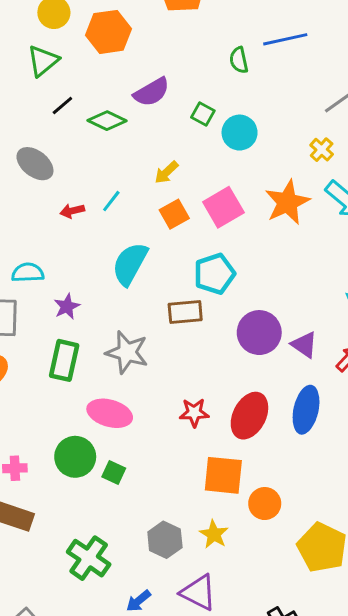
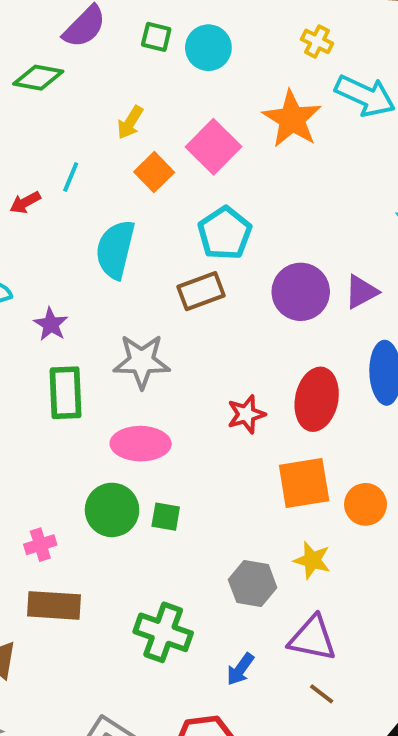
purple triangle: (304, 345) -> (361, 292), turned -48

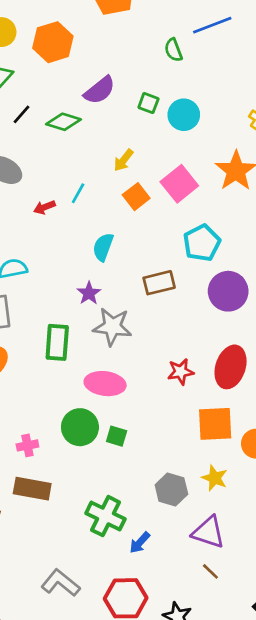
cyan pentagon: (225, 233) -> (202, 243), moved
cyan semicircle: (115, 249) -> (103, 247), size x0.7
purple star: (51, 324) -> (89, 293), moved
blue arrow: (240, 669) -> (140, 543), moved

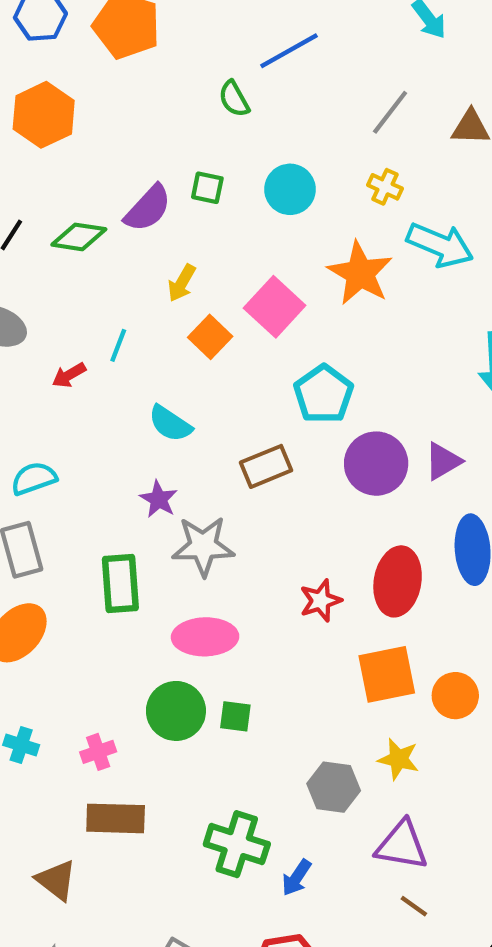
purple semicircle: (100, 90) -> (148, 208), moved
cyan circle: (184, 115) -> (290, 189), moved
cyan semicircle: (103, 247) -> (170, 424), turned -68

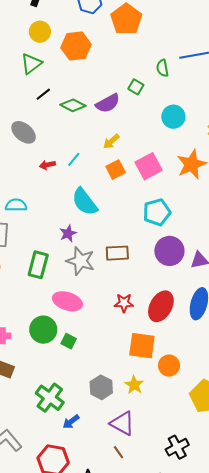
green square: (207, 188) -> (136, 87), moved
cyan semicircle: (170, 424) -> (85, 202), size x1.4
brown rectangle: (266, 466) -> (117, 253), moved

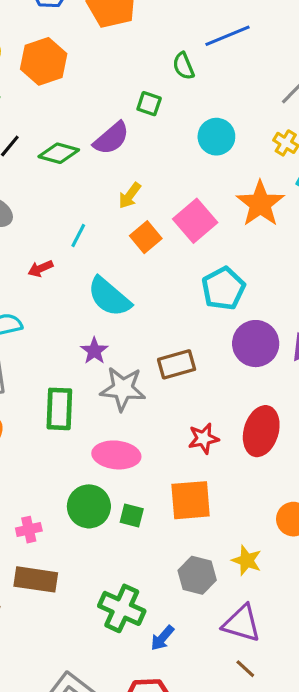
red arrow: (47, 165) -> (40, 269), moved
orange square: (142, 346) -> (191, 500), moved

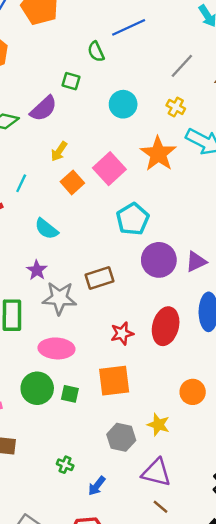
cyan semicircle: (109, 297) -> (46, 229), size x0.7
green cross: (122, 608) -> (65, 465), size x0.5

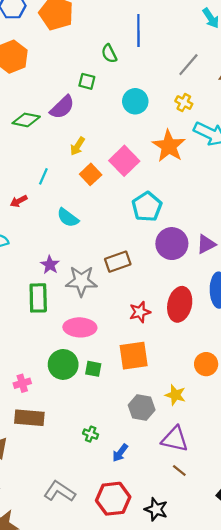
blue line: (129, 27) -> (138, 31), turned -64
purple star: (37, 270) -> (50, 265), moved

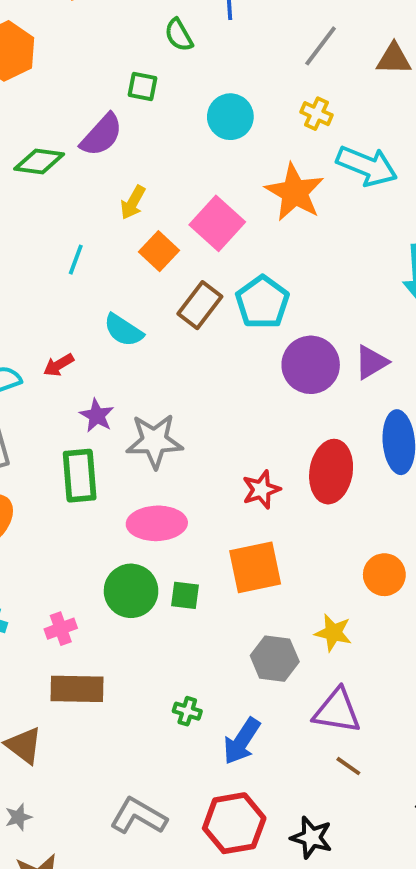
red arrow: (19, 201) -> (59, 365), moved
brown rectangle: (118, 262) -> (200, 305), moved, turned -30
blue arrow: (120, 453) -> (242, 741), size x1.4

